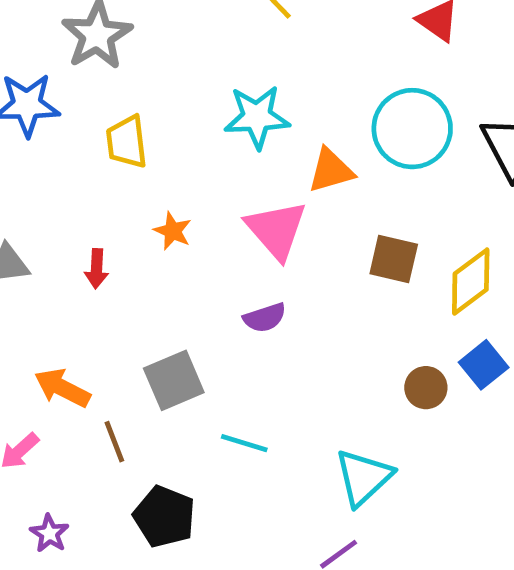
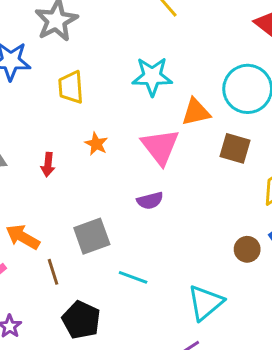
brown square: (394, 259) -> (235, 148), moved

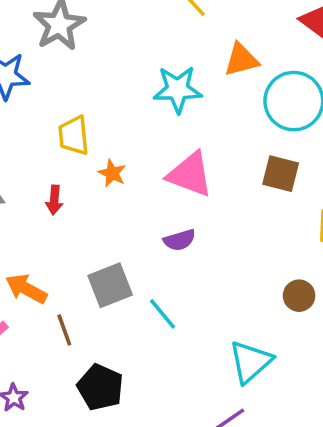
yellow trapezoid: (71, 87) -> (74, 135), moved
orange triangle: (196, 112) -> (241, 60), moved
pink triangle: (160, 147) -> (190, 174), turned -30
cyan line: (133, 277) -> (163, 314), moved, turned 32

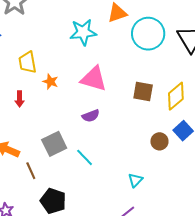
brown square: (281, 174) -> (143, 91), moved
cyan triangle: (250, 362) -> (135, 180), size x0.6

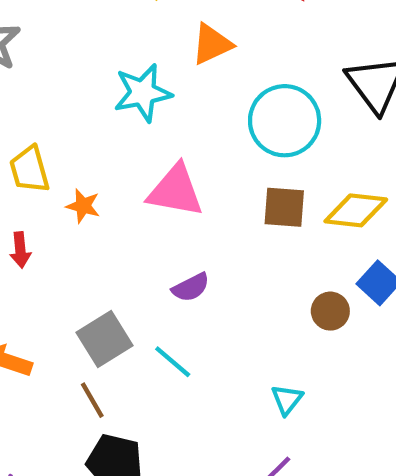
cyan circle: (148, 34) -> (285, 121), moved
yellow diamond: (176, 96) -> (356, 210), turned 52
purple semicircle: (91, 116) -> (191, 287), moved
brown line: (31, 171) -> (92, 400), moved

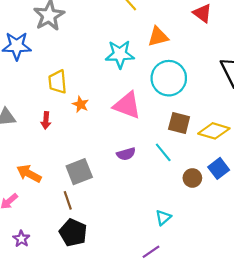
cyan circle: (285, 121) -> (169, 78), moved
cyan line: (173, 362) -> (163, 152), moved

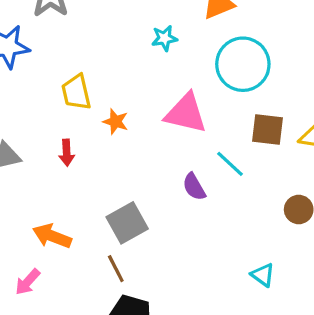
cyan star: (120, 54) -> (164, 38), size x0.6
cyan line: (163, 152) -> (230, 164), moved
purple semicircle: (126, 154) -> (194, 187), turned 84
cyan triangle: (163, 218) -> (263, 275), turned -35

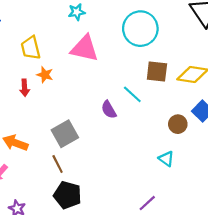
cyan star: (164, 38) -> (77, 12), moved
pink triangle: (186, 113) -> (85, 48), moved
orange star: (116, 122) -> (45, 75), moved
cyan triangle: (263, 275) -> (166, 159), moved

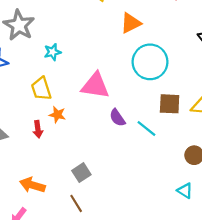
cyan star: (77, 12) -> (53, 52), moved
purple semicircle: (109, 110) -> (117, 118), moved
gray square: (65, 134) -> (81, 173), size x0.7

